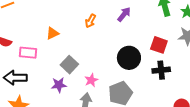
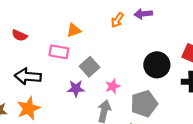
purple arrow: (124, 14) -> (143, 14), moved, turned -140
pink rectangle: (28, 53) -> (59, 52), moved

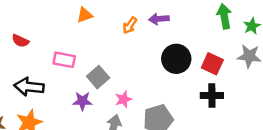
orange triangle: (74, 30) -> (85, 15), moved
black circle: (157, 65) -> (176, 59), moved

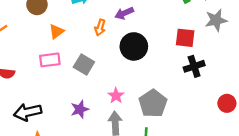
black circle: (176, 59) -> (134, 46), moved
pink rectangle: (64, 60) -> (50, 60), moved
gray square: (98, 77) -> (84, 64), moved

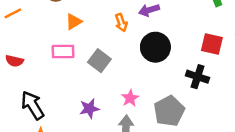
orange arrow: (100, 28) -> (121, 23), turned -42
black cross: (194, 66) -> (198, 77), moved, turned 30
black arrow: (28, 112) -> (33, 105), turned 64

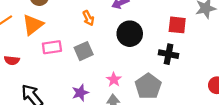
orange triangle: (74, 22) -> (33, 25), moved, size x1.5
orange arrow: (121, 23) -> (88, 18), moved
gray square: (99, 61) -> (84, 51), turned 36

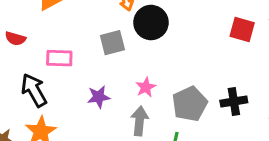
black circle: (130, 34) -> (151, 23), moved
pink rectangle: (52, 47) -> (59, 58), moved
black cross: (169, 54) -> (234, 102), moved, turned -30

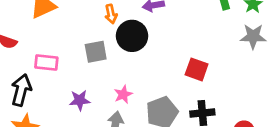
red square: (242, 30) -> (197, 69), moved
black arrow: (34, 90) -> (21, 90), turned 40

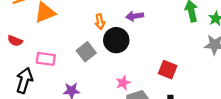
gray square: (96, 52) -> (86, 52), turned -30
pink star: (123, 94) -> (123, 83), moved

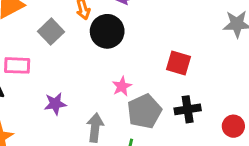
gray square: (86, 52) -> (51, 32), moved

